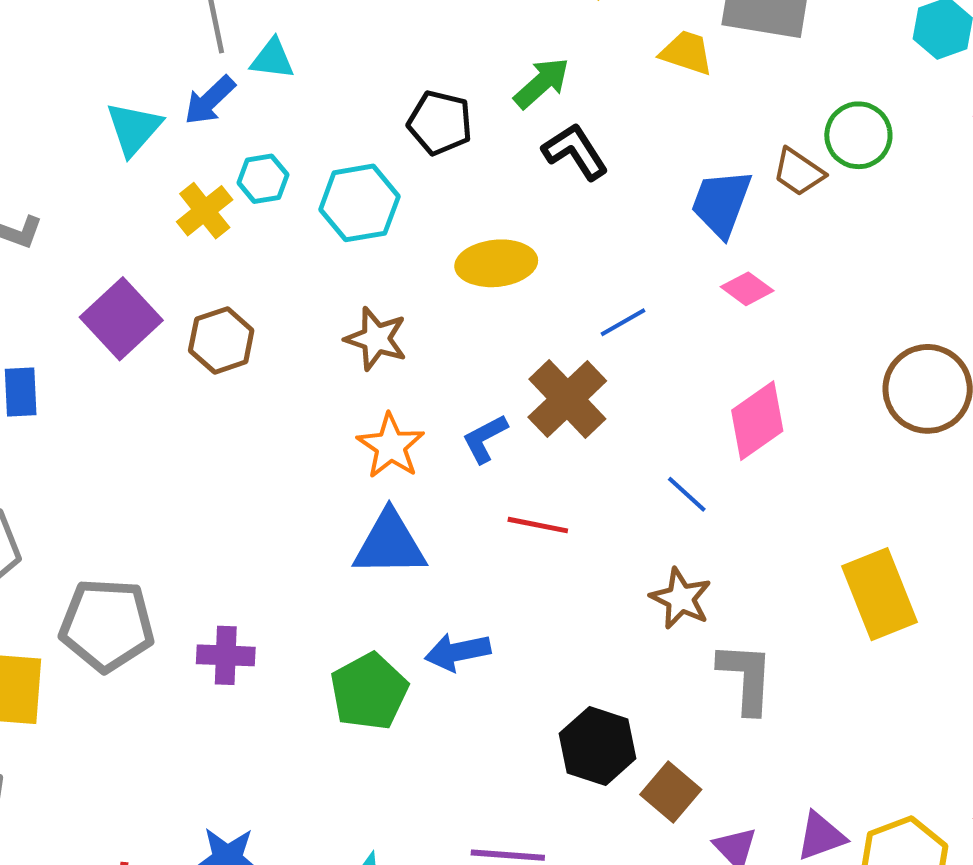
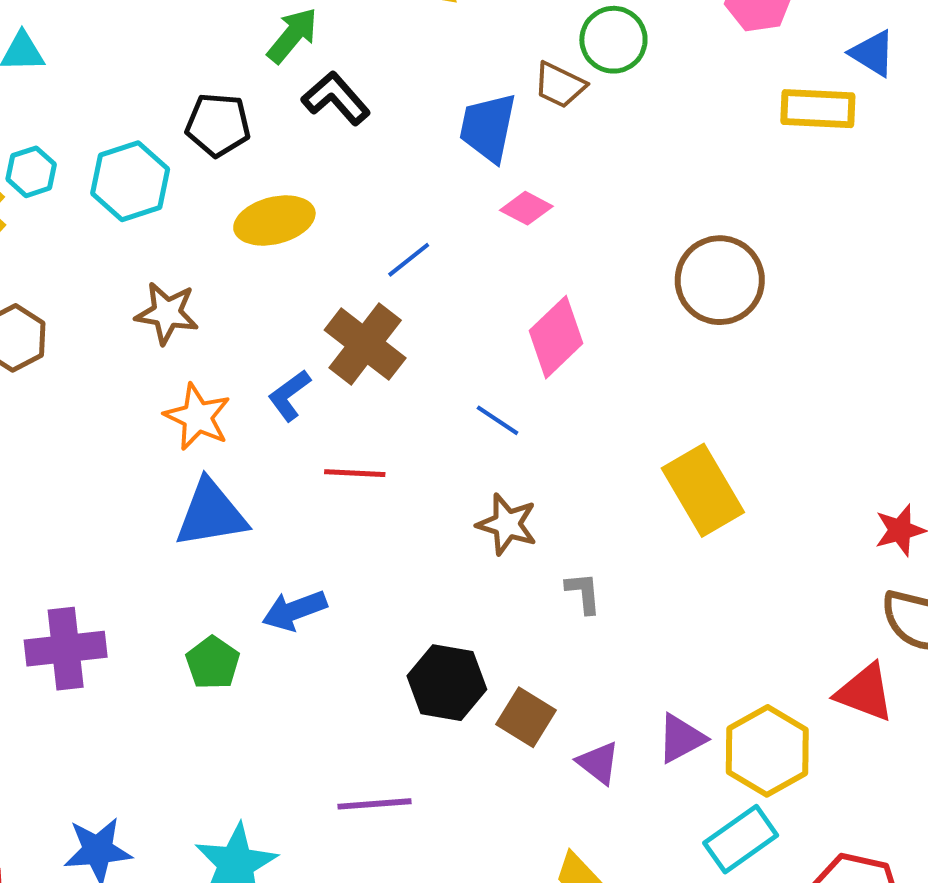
black pentagon: (440, 123) -> (218, 125), moved
purple cross: (226, 655) -> (66, 649), size x1.4
gray L-shape: (746, 678) -> (583, 593), size x0.6
green pentagon: (369, 691) -> (213, 663), size x0.7

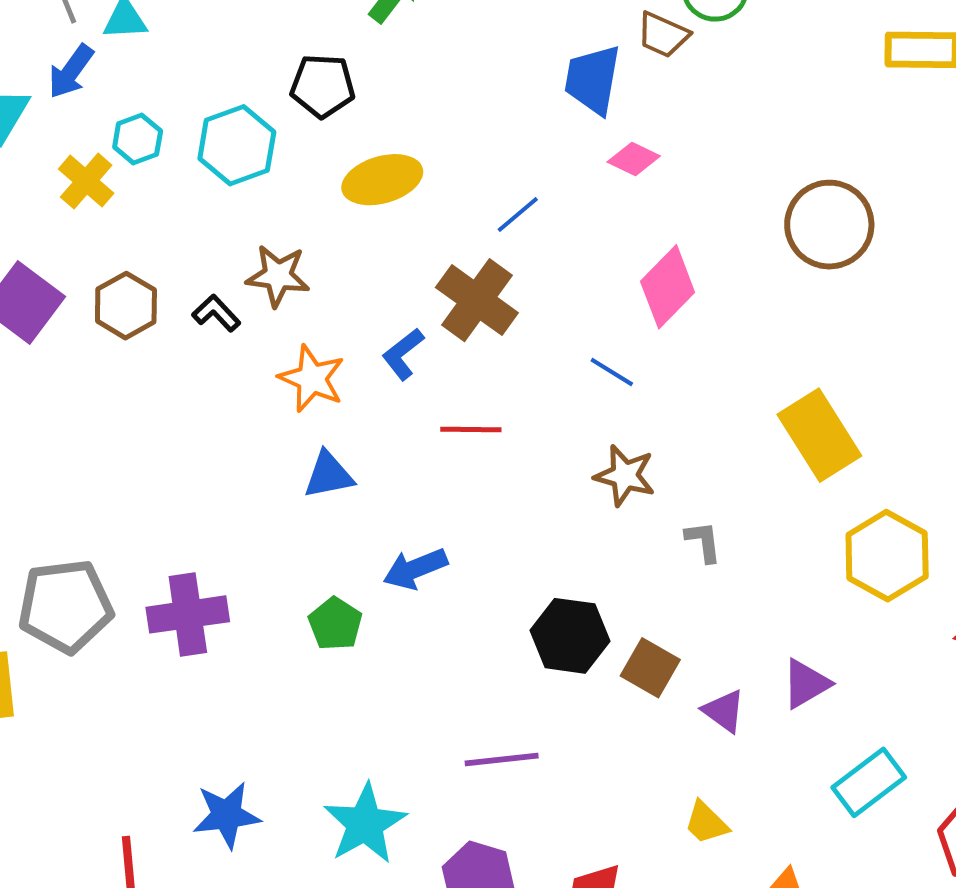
black L-shape: (336, 98) -> (216, 313), moved, size x0.7
blue triangle: (211, 514) -> (329, 475), size x0.7
yellow hexagon: (767, 751) -> (887, 556), moved

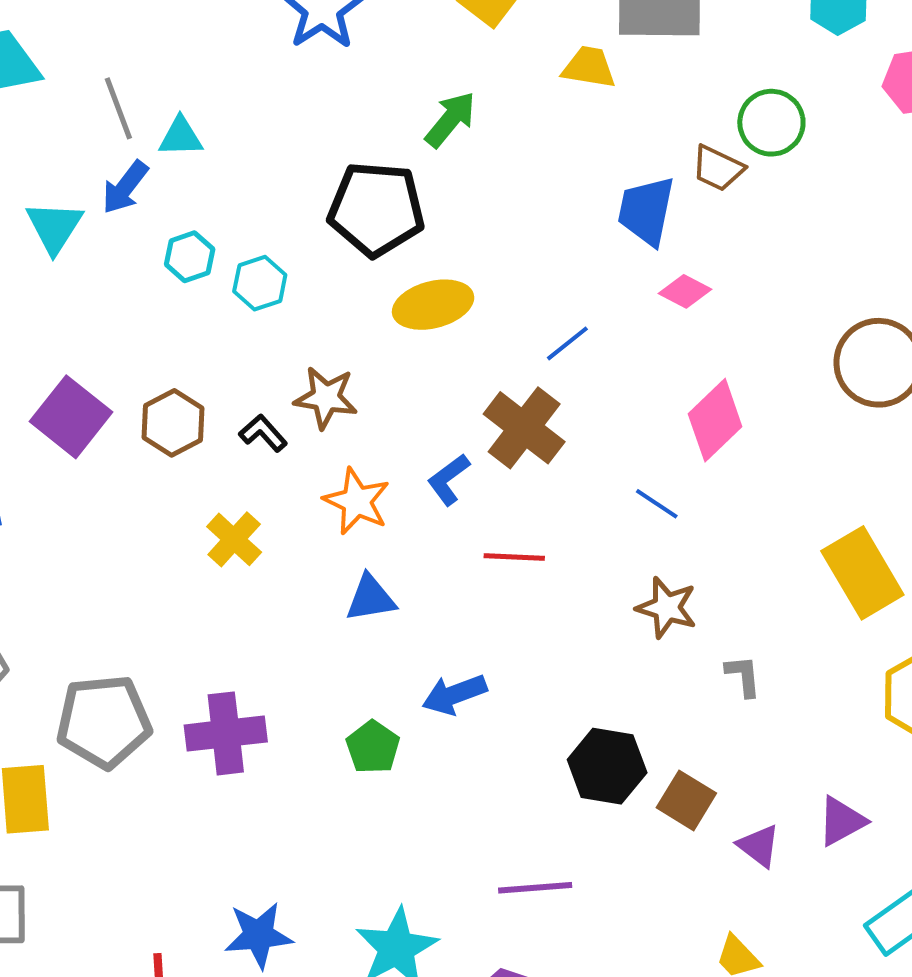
black pentagon: (323, 86) -> (376, 209), size x1.5
cyan hexagon: (237, 145) -> (260, 283), moved, size x0.7
yellow cross: (86, 181) -> (234, 539), moved

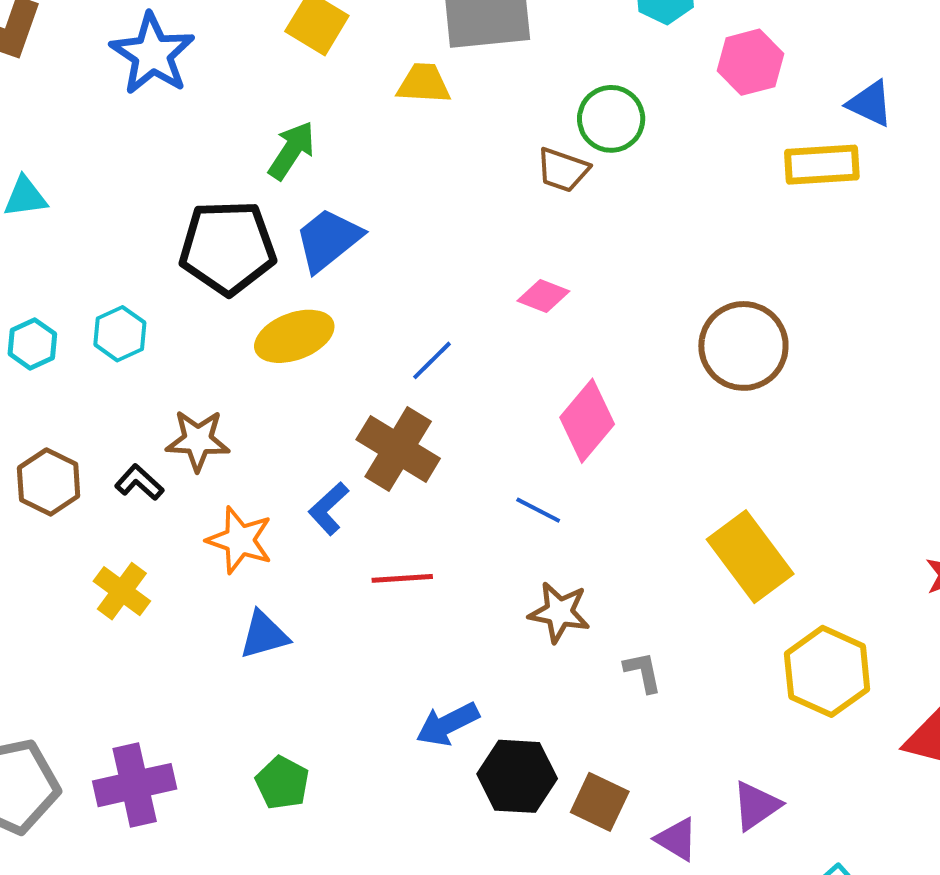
blue trapezoid: (646, 211) -> (328, 240), moved, turned 46
cyan hexagon: (190, 257) -> (32, 344), moved
blue arrow: (454, 694) -> (448, 724), moved

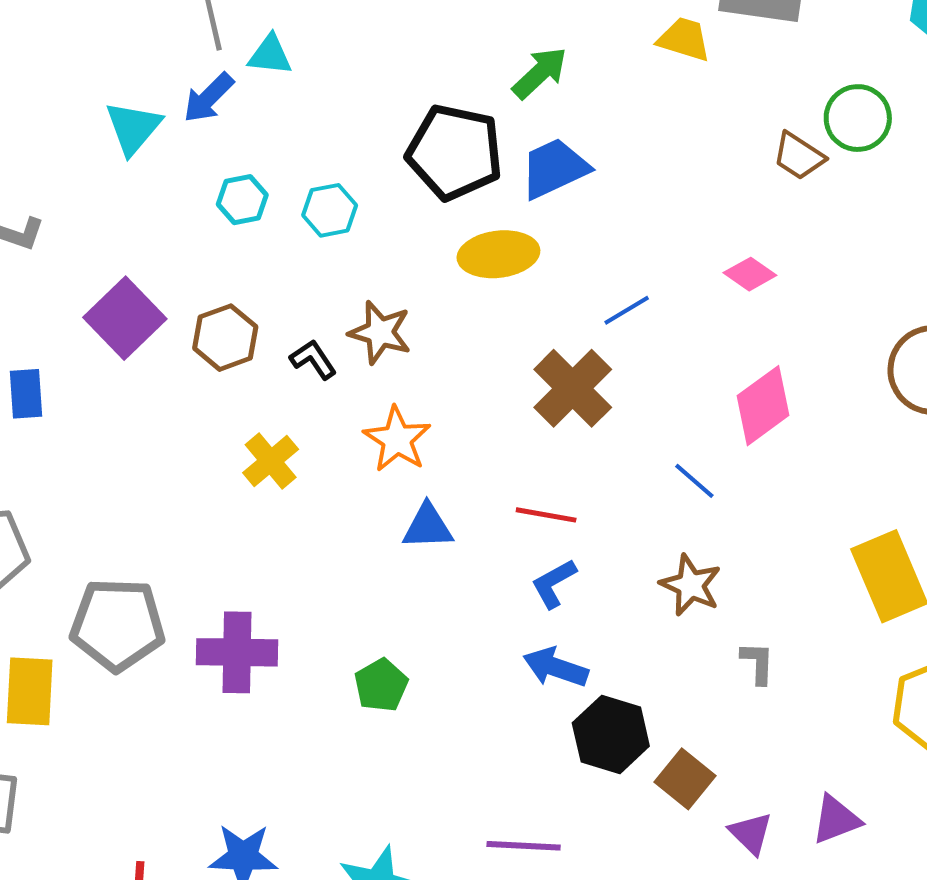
blue L-shape: (329, 509) -> (554, 583), moved
blue triangle: (264, 635) -> (428, 527), moved
blue arrow: (448, 724) -> (556, 667), turned 32

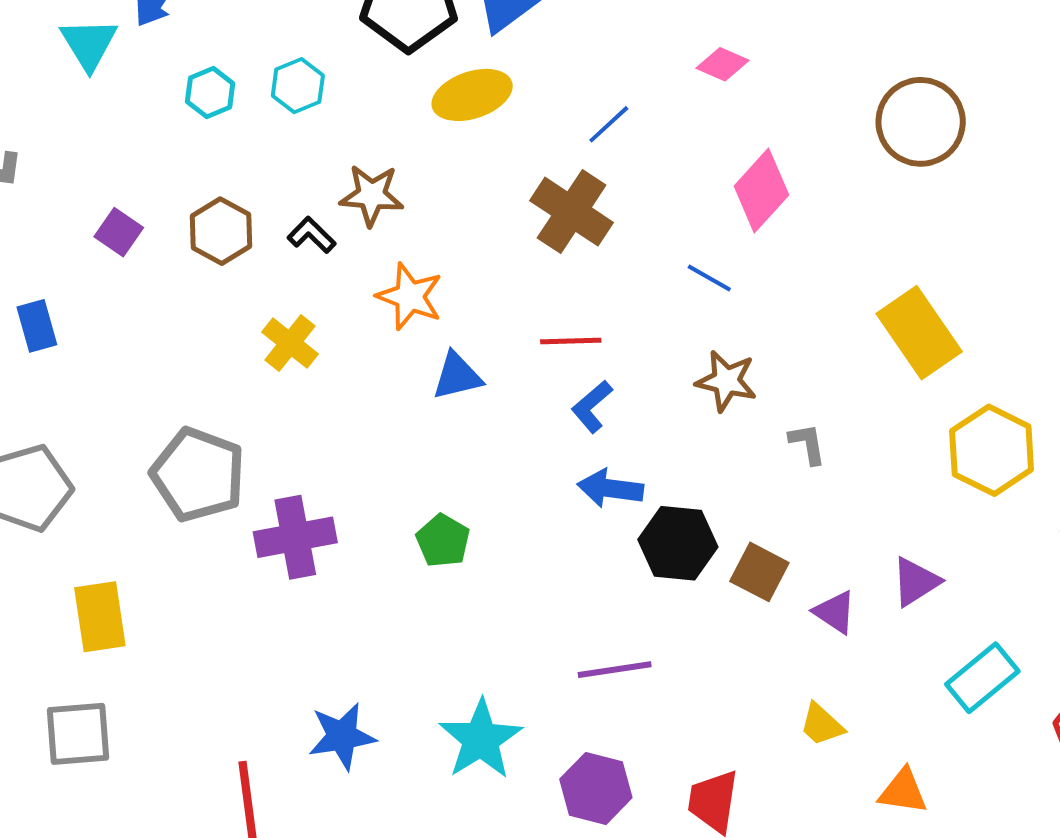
purple square: (125, 318) -> (119, 232), size x0.6
gray pentagon: (118, 625) -> (198, 475), moved, turned 30

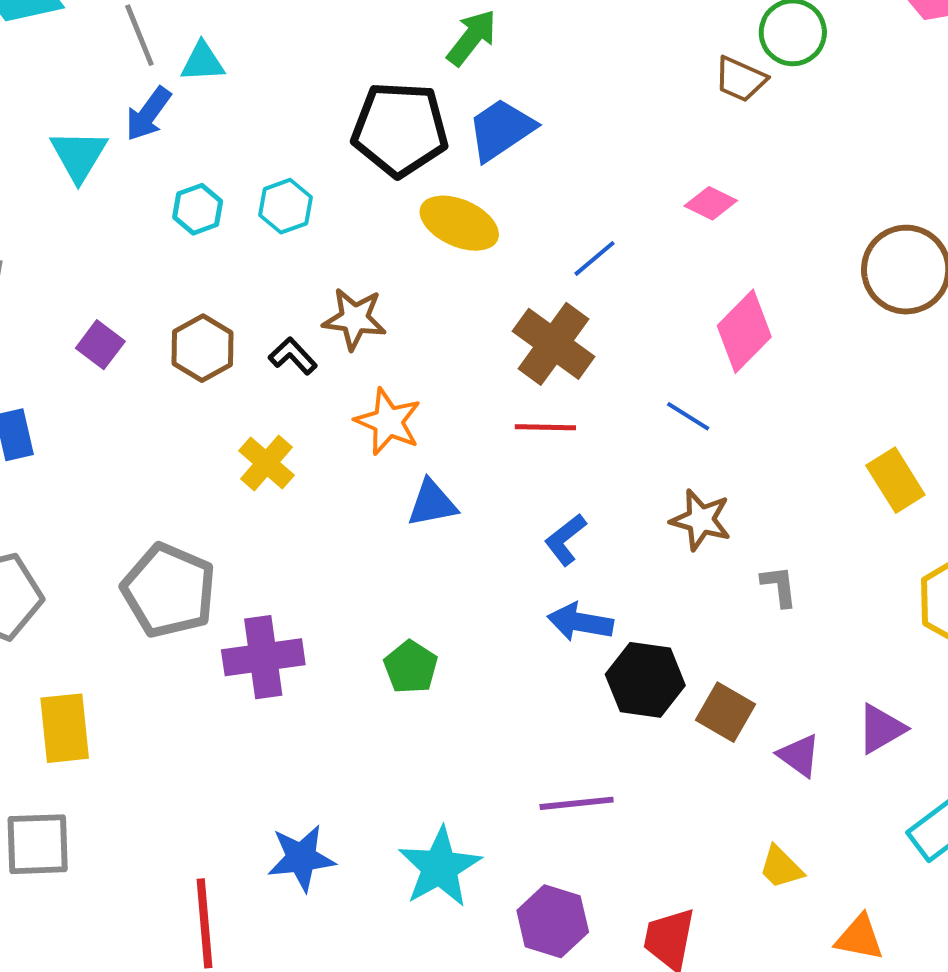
yellow ellipse: (472, 95) -> (459, 223), turned 40
yellow rectangle: (919, 333) -> (895, 480), size x0.7
red line: (571, 341) -> (545, 427), moved

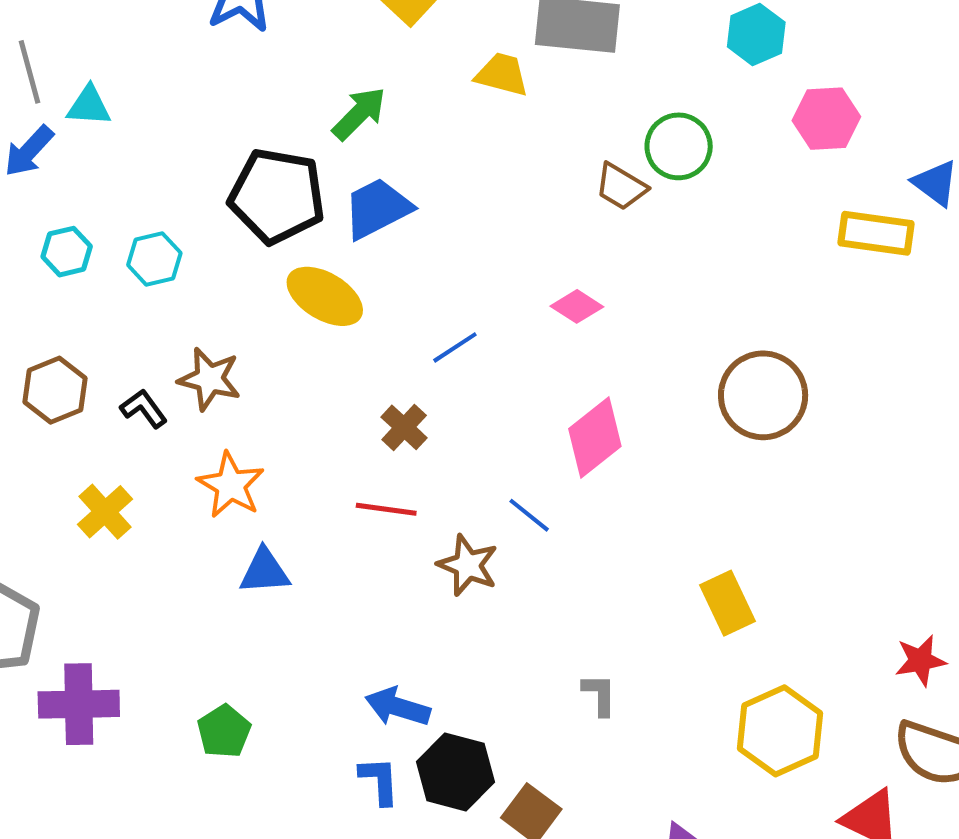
brown cross: (554, 344) -> (404, 427), size x0.6
brown star: (701, 520) -> (468, 565), moved
blue L-shape: (565, 540) -> (379, 781), moved, turned 118

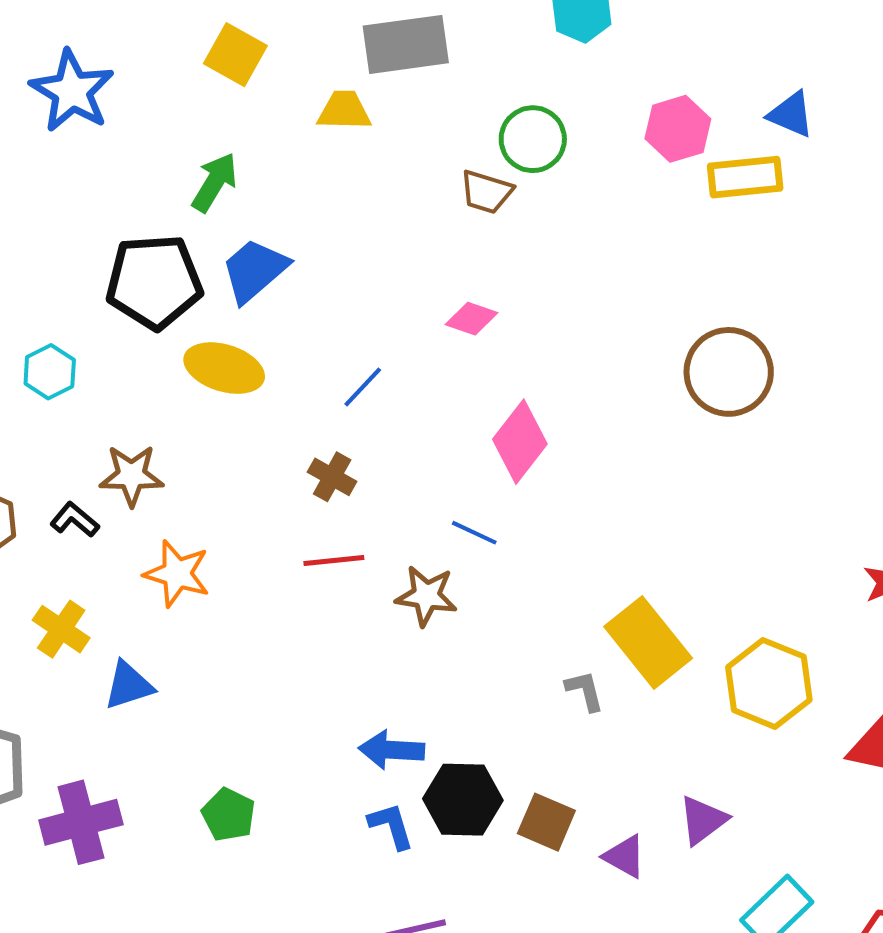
pink hexagon: (826, 119) -> (678, 129), moved
brown circle: (763, 395) -> (729, 372), moved
blue triangle: (265, 571) -> (129, 685), moved
yellow rectangle: (728, 603) -> (648, 642), moved, size x1.4

